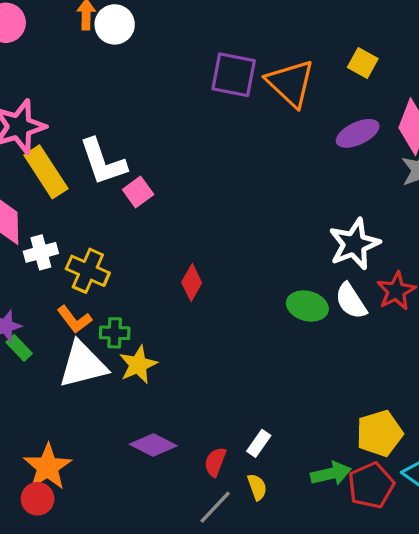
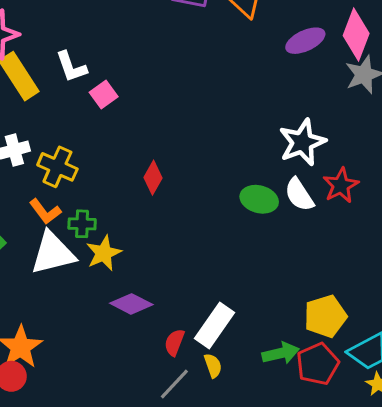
white L-shape: (103, 162) -> (71, 67), size x0.7
white rectangle: (259, 443) -> (214, 325), size x1.8
purple diamond: (153, 445) -> (131, 304), moved

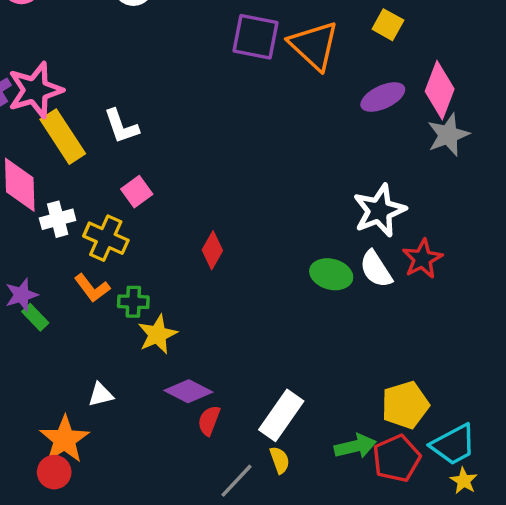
pink square: (104, 95) -> (137, 192), moved
white triangle: (53, 253) -> (101, 395), moved, size x0.5
red semicircle: (174, 342) -> (209, 420), moved

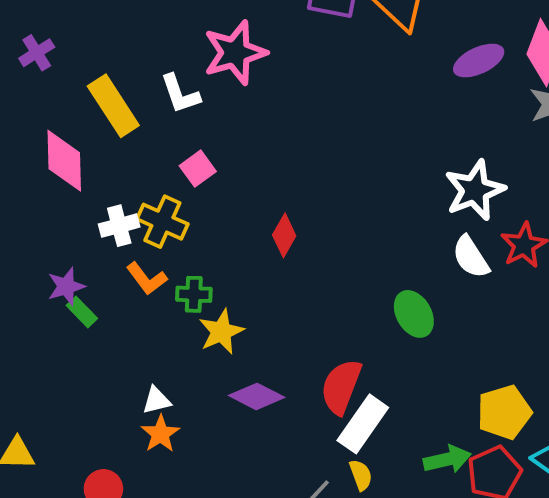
pink star: (35, 90) -> (235, 53), moved
white cross: (58, 219) -> (119, 226), moved
green ellipse: (331, 274) -> (414, 314), moved, turned 45
red semicircle: (209, 420) -> (341, 387), moved, size x1.6
orange star: (64, 439) -> (160, 434), moved, size x0.7

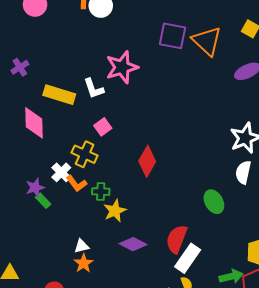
yellow rectangle: (113, 106) -> (59, 95), turned -40
white cross: (119, 226) -> (61, 172), moved, turned -30
red diamond: (284, 235) -> (147, 161), size x1.4
white semicircle: (471, 257) -> (243, 172), turned 45

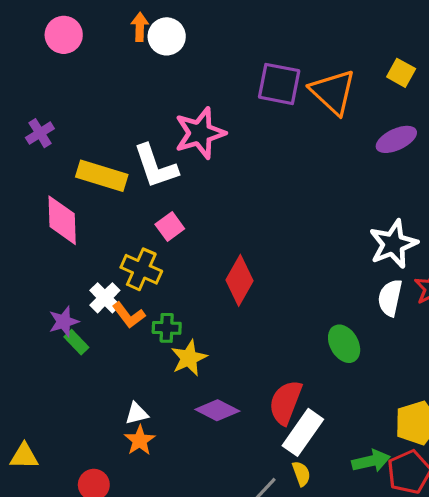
white L-shape: (94, 88) -> (156, 166), size x1.4

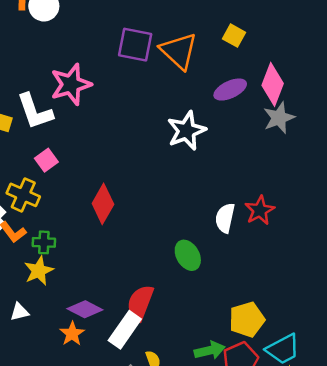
white star: (393, 244) -> (186, 131), moved
yellow star: (189, 358) -> (39, 271), moved
white rectangle: (303, 432) -> (125, 330), moved
orange star: (140, 440) -> (72, 334), moved

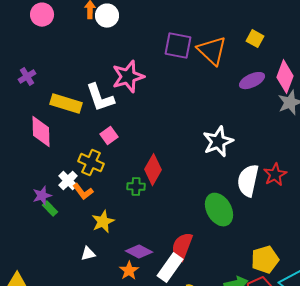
white star: (186, 131) -> (218, 142), moved
white semicircle: (225, 218) -> (248, 181), size x1.4
green cross: (44, 242) -> (136, 187), moved
green ellipse: (188, 255) -> (219, 210), size x1.4

